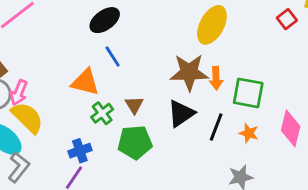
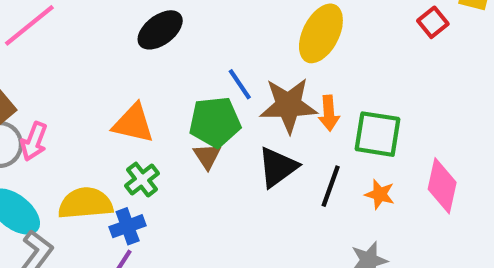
blue line: (113, 56) -> (240, 84), moved
green cross: (102, 113) -> (142, 180), moved
yellow semicircle: (27, 118) -> (85, 203), moved, turned -48
green pentagon: (135, 142) -> (215, 122), moved

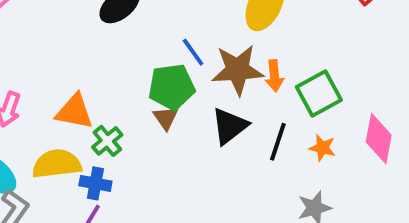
orange triangle: (133, 123) -> (74, 112), moved
green square: (378, 134) -> (319, 94), turned -36
blue cross: (128, 226) -> (95, 183), turned 32

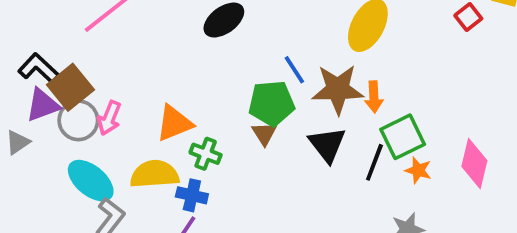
green square: (319, 94) -> (403, 137), moved
orange triangle: (74, 112) -> (174, 123), turned -36
black triangle: (230, 126) -> (327, 145), turned -33
green cross: (107, 141) -> (206, 154), turned -32

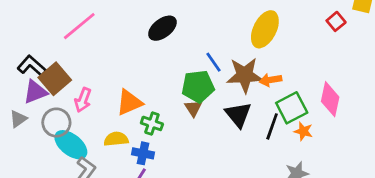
orange arrow: (374, 97) -> (270, 80), turned 85
gray circle: (78, 120) -> (56, 123), moved
pink diamond: (474, 164) -> (330, 99), moved
yellow semicircle: (155, 174) -> (116, 139), size x0.7

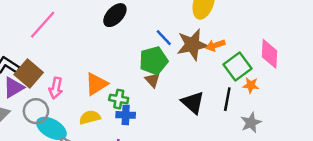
black triangle: (238, 115) -> (193, 103), moved
black line: (272, 126) -> (227, 99), moved
blue cross: (143, 153) -> (126, 115), moved

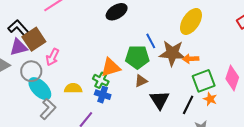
brown triangle: (152, 80) -> (141, 81), moved, turned 32
orange triangle: (96, 84) -> (111, 67), moved

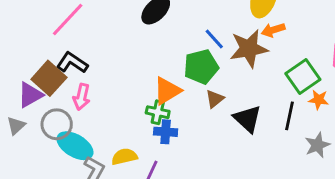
black L-shape: (18, 28) -> (72, 63), moved
orange arrow: (191, 59) -> (273, 30), moved
yellow semicircle: (73, 88) -> (124, 157), moved

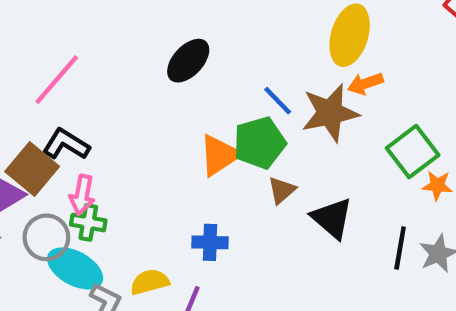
orange triangle: (167, 91) -> (219, 155), moved
green cross: (158, 112) -> (88, 223), moved
black line: (289, 116) -> (400, 248), moved

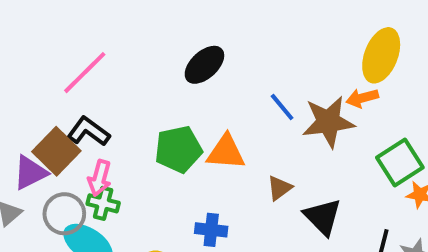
yellow ellipse: (350, 35) -> (381, 55), moved
green pentagon: (259, 143) -> (178, 149), moved
orange triangle: (219, 155) -> (226, 152), turned 33

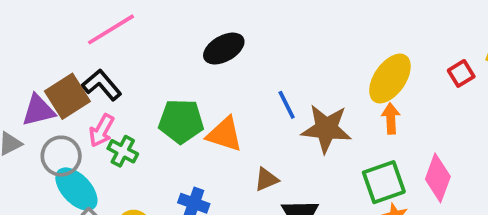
orange arrow: (362, 98) -> (391, 119), moved, turned 88
green cross: (103, 203) -> (123, 151), moved

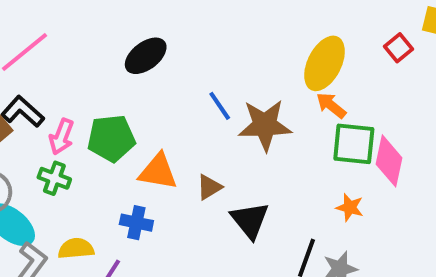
orange arrow: (391, 119) -> (331, 105), turned -40
pink arrow: (102, 131) -> (62, 137), moved
orange triangle: (225, 134) -> (158, 172), moved
green square: (384, 182) -> (354, 144), moved, turned 33

